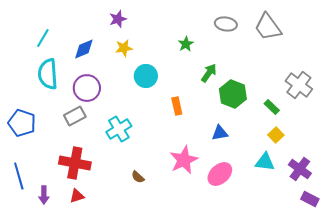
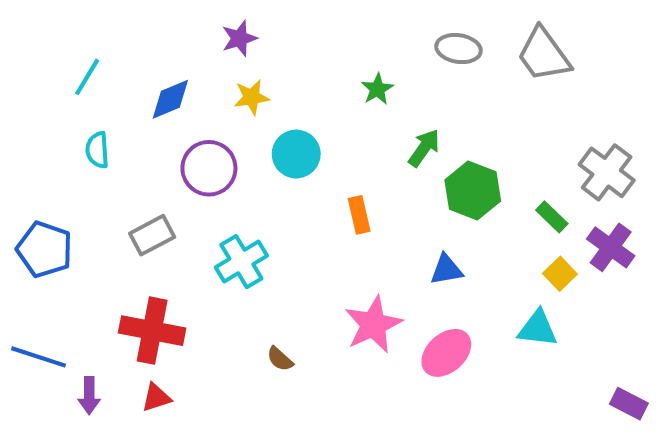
cyan semicircle: (48, 74) -> (97, 150), size x0.6
purple circle: (87, 88) -> (209, 168), moved
purple cross: (300, 169) -> (611, 247), moved
blue line: (19, 176) -> (38, 357), turned -56

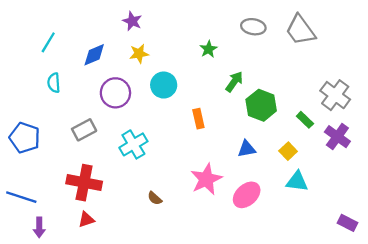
purple star: (239, 38) -> (132, 21), turned -30
yellow square: (560, 274) -> (288, 151), moved
purple arrow: (89, 396) -> (39, 227), moved

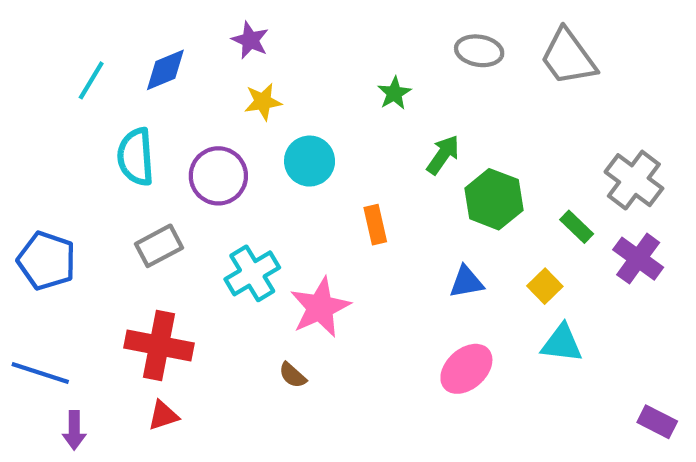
blue diamond: (94, 55) -> (165, 70), moved
cyan semicircle: (54, 83) -> (136, 157), moved, size x1.5
pink star: (206, 179) -> (320, 307), moved

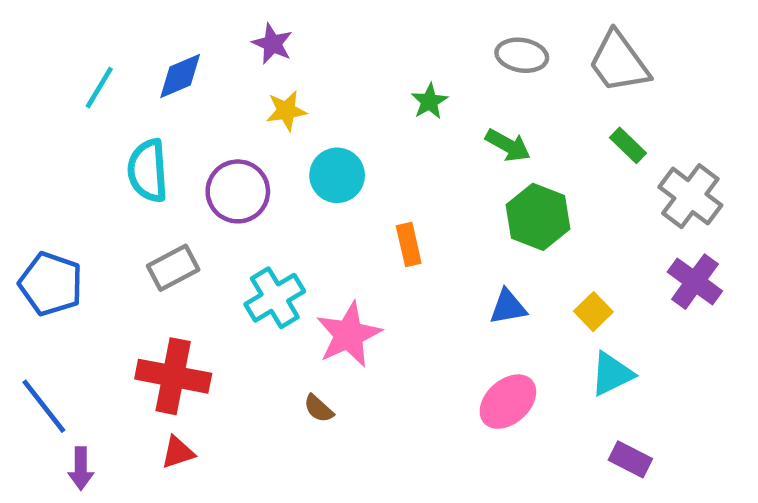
green arrow: (443, 155) -> (508, 145), moved, turned 84
green rectangle: (577, 227) -> (628, 145), moved
cyan triangle: (562, 343) -> (612, 374), turned -33
blue line: (40, 373) -> (44, 406), turned 34
purple rectangle: (657, 422) -> (630, 459), moved

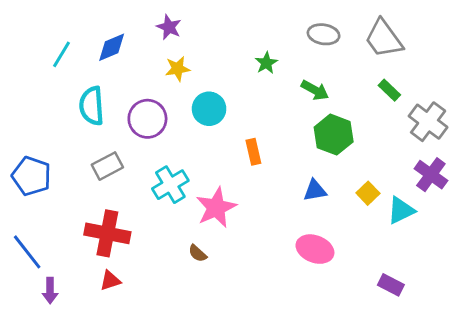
cyan triangle: (612, 374) -> (401, 210), moved
pink ellipse: (508, 402) -> (315, 249), turned 63

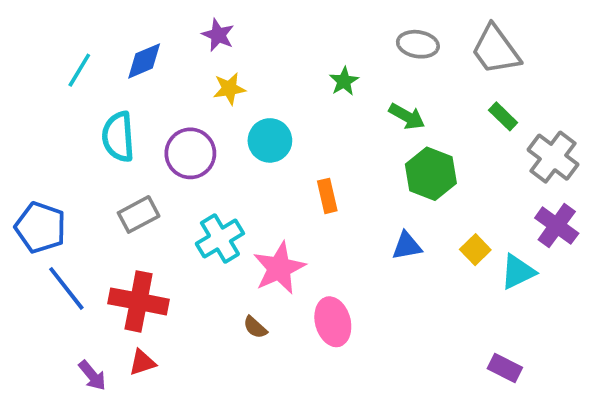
pink ellipse: (315, 249) -> (333, 322), moved, turned 54
blue line: (27, 252) -> (66, 288), moved
purple arrow: (50, 291) -> (92, 375), moved, turned -40

